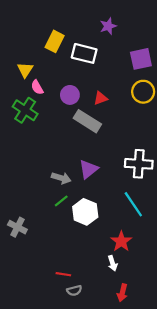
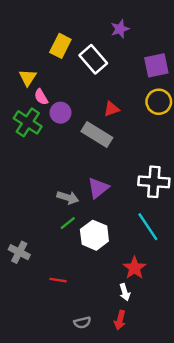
white rectangle: (84, 53) -> (93, 59), turned 35
purple circle: (70, 95) -> (60, 113), moved
red line: (63, 274) -> (58, 280), moved
red arrow: (122, 293) -> (120, 320), moved

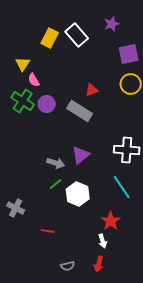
purple star: (120, 29) -> (112, 24), moved
white rectangle: (93, 59) -> (77, 35), moved
purple circle: (60, 113) -> (47, 104), moved

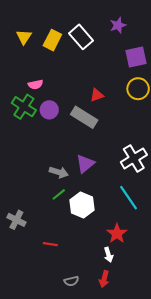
yellow triangle: (23, 64) -> (24, 37), moved
pink semicircle: (34, 80) -> (35, 84), turned -72
white cross: (127, 150) -> (134, 158), turned -35

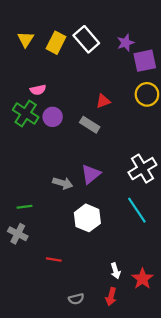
purple star: (118, 25) -> (126, 43), moved
gray rectangle: (84, 117) -> (90, 125), size x0.7
green line: (59, 194) -> (24, 207), moved, turned 32
red star: (117, 234) -> (142, 279), moved

